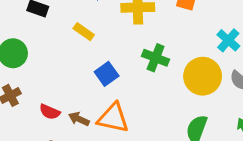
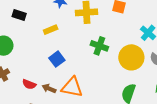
yellow rectangle: (84, 32) -> (51, 30), turned -56
blue square: (107, 74) -> (57, 59), moved

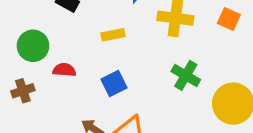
red semicircle: (29, 84) -> (64, 70), moved, turned 152

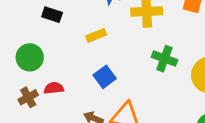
red semicircle: (64, 70) -> (54, 88), moved

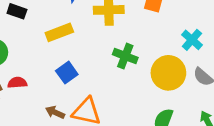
yellow rectangle: (96, 35) -> (59, 32), size x1.4

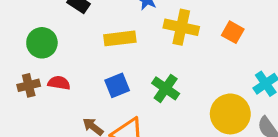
green cross: (125, 56) -> (166, 88), moved

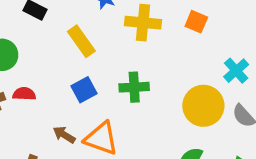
yellow rectangle: (120, 38) -> (81, 41), turned 68
green cross: (166, 88) -> (134, 87), turned -32

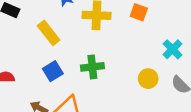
yellow circle: (203, 106) -> (148, 79), size x0.6

